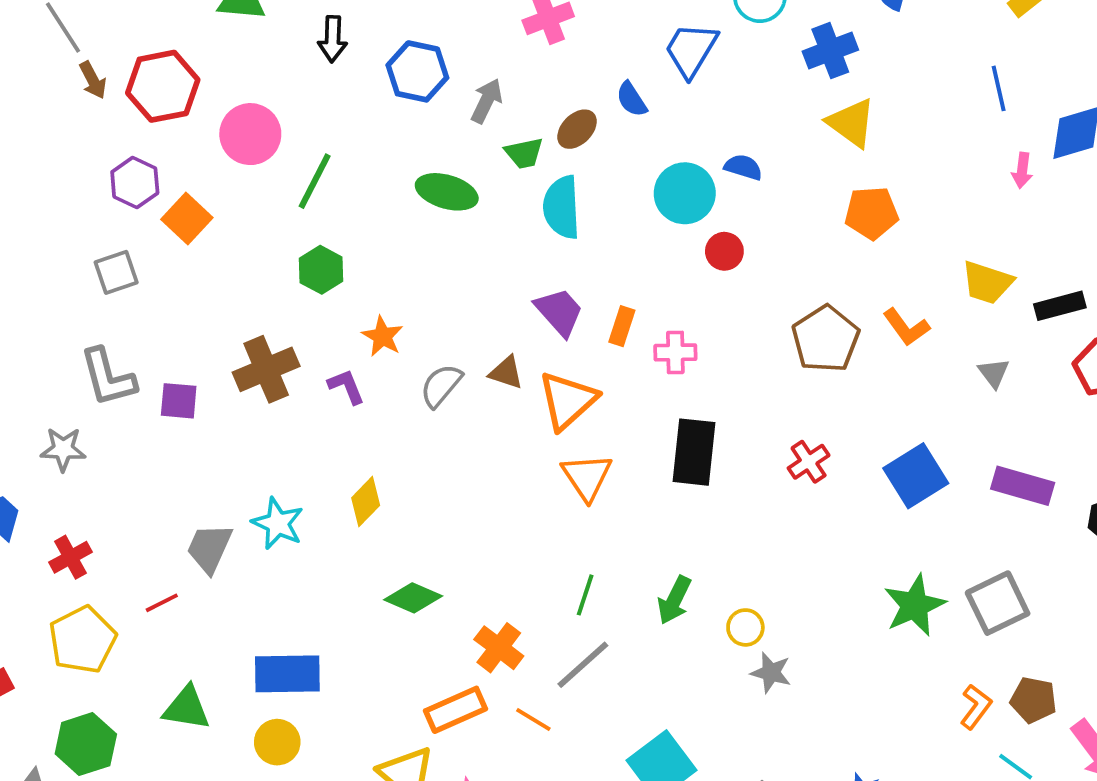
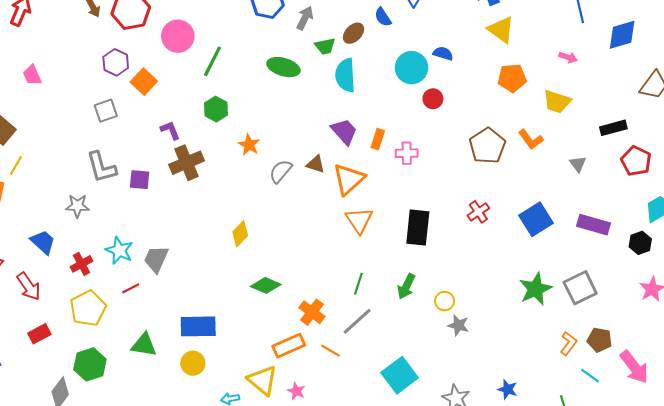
pink arrow: (1022, 170) -> (568, 57), moved, turned -78
yellow trapezoid: (987, 282) -> (557, 102), moved
purple L-shape: (346, 387) -> (170, 130), moved
black rectangle: (694, 452) -> (418, 228), moved
cyan star: (278, 523) -> (119, 250), moved

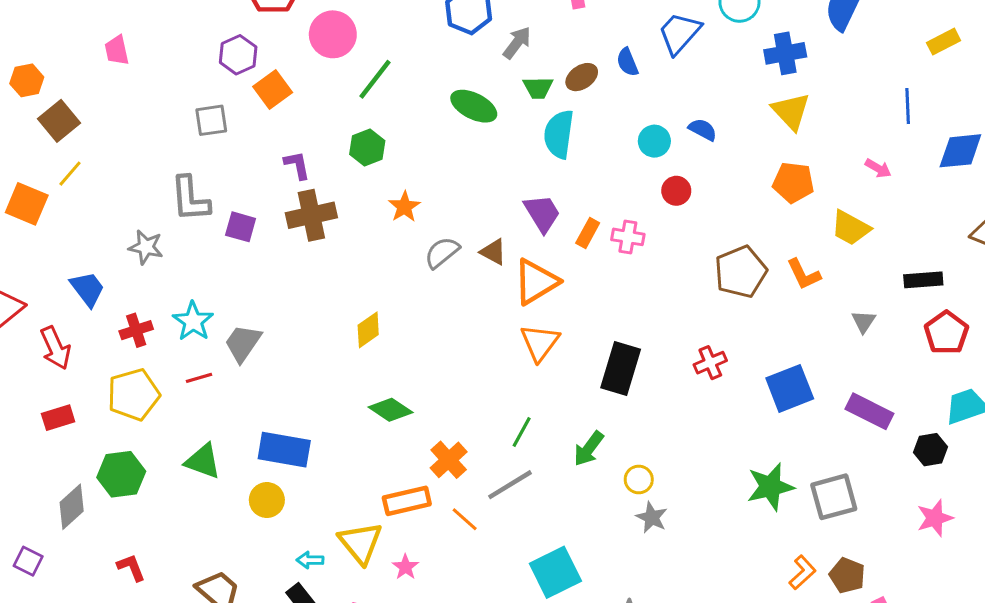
cyan circle: (412, 68) -> (654, 141), size x0.7
pink cross: (407, 153) -> (628, 237), moved

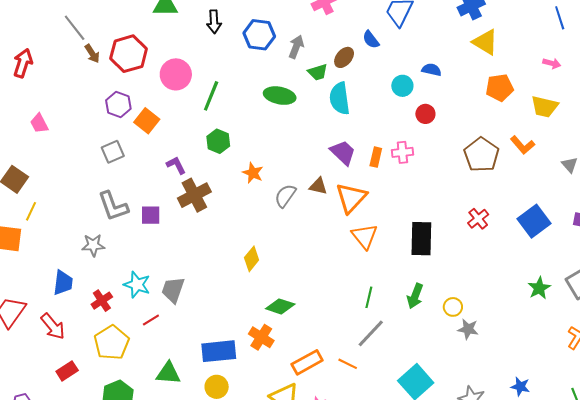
blue trapezoid: (87, 289) -> (63, 283), turned 60
orange cross: (449, 460) -> (261, 337), moved
green star: (770, 487) -> (539, 288), size x0.7

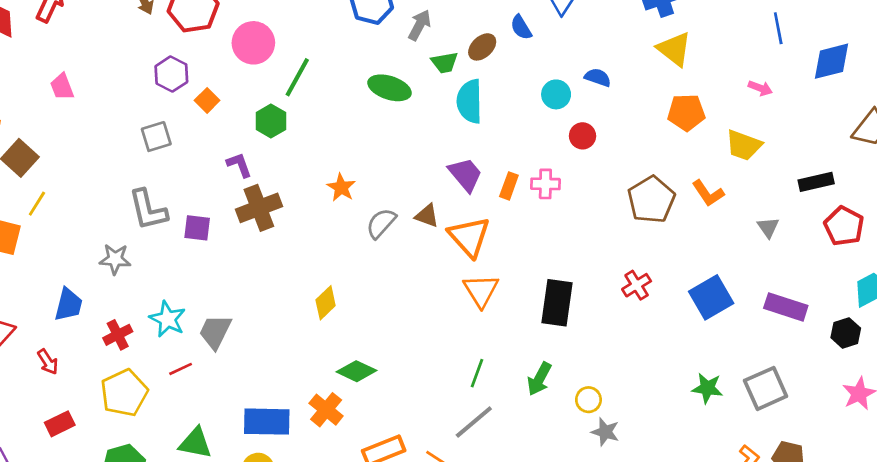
orange square: (147, 121) -> (207, 100), size x0.7
green hexagon: (218, 141) -> (271, 121), moved
orange triangle: (351, 198) -> (469, 237), turned -32
green star: (539, 288) -> (707, 388), turned 30
red arrow: (53, 326) -> (48, 362), size x0.7

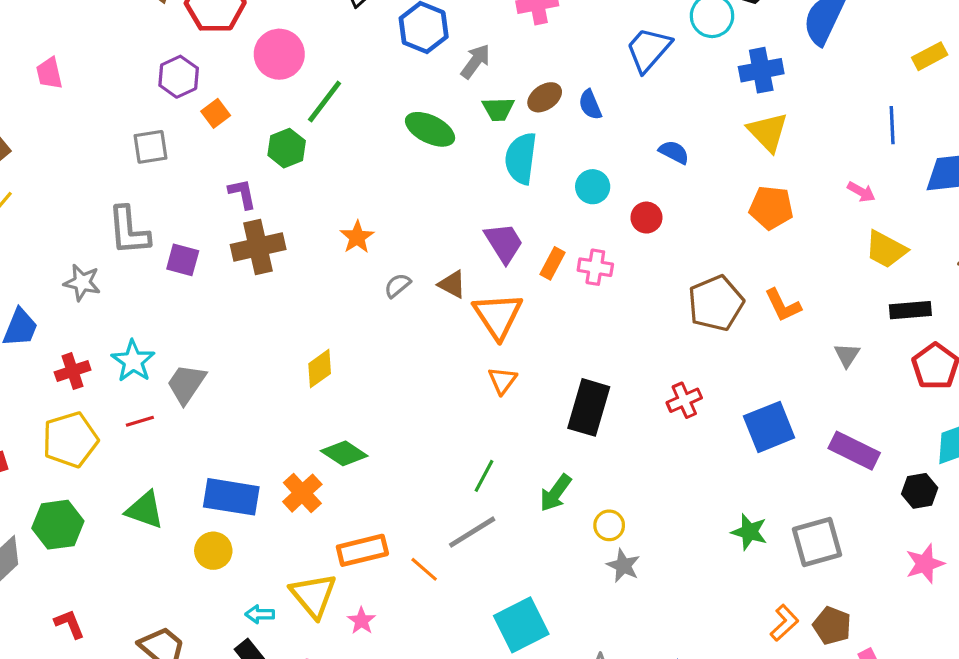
blue semicircle: (521, 27) -> (590, 105), moved
cyan circle: (556, 94) -> (593, 187), moved
yellow trapezoid: (744, 145) -> (886, 249), moved
gray semicircle: (381, 223) -> (397, 285), size x0.7
orange triangle: (481, 291) -> (502, 380), size x0.7

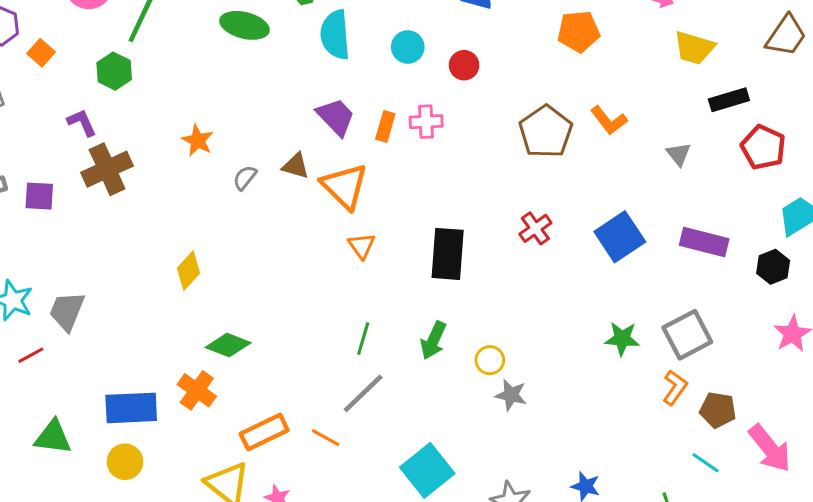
orange L-shape: (784, 623) -> (675, 388), moved

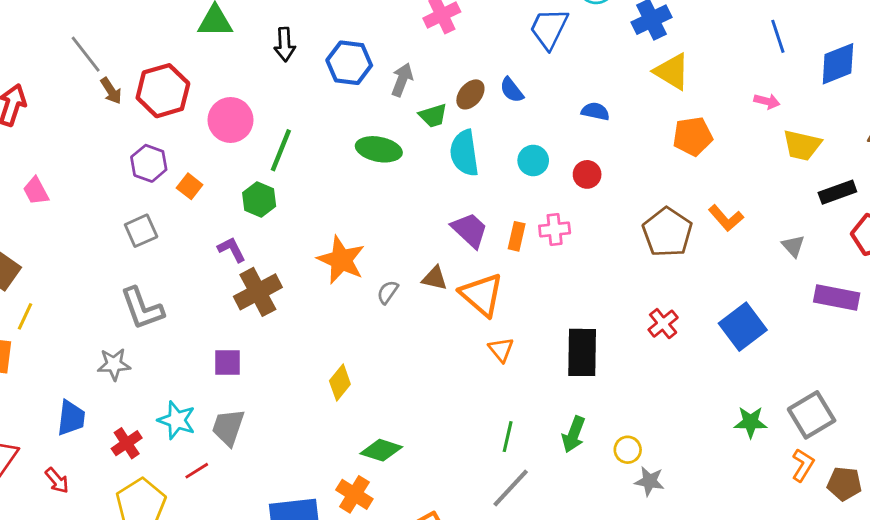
orange star: (198, 140) -> (341, 260), size x1.6
purple square: (39, 196) -> (228, 363), moved
purple rectangle: (704, 242) -> (837, 297), moved

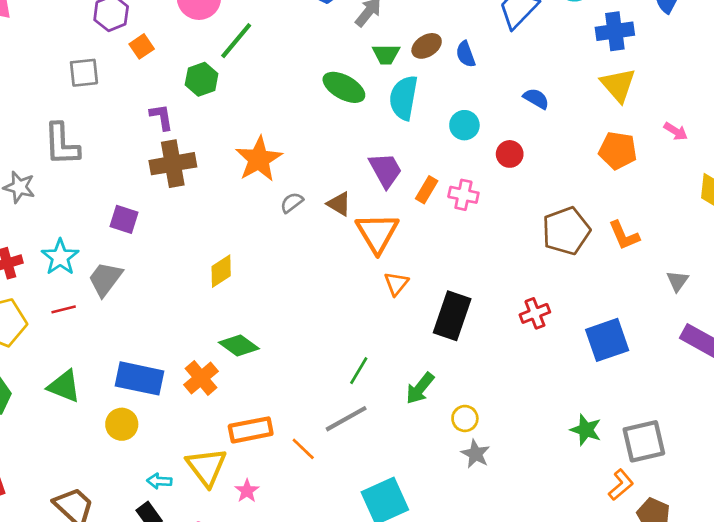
pink arrow: (767, 101) -> (676, 131), moved
green ellipse: (379, 149) -> (344, 87), moved
orange triangle: (501, 350) -> (396, 284), moved

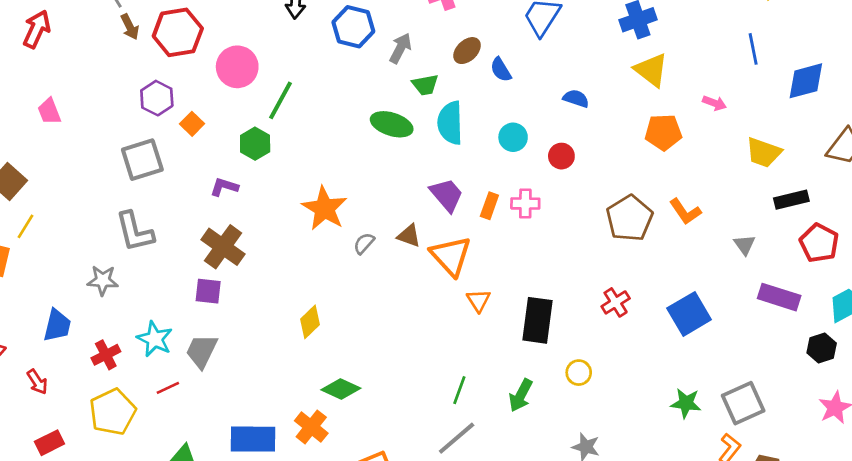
brown ellipse: (427, 46) -> (467, 51), moved
gray square: (84, 73) -> (142, 160), size x1.4
purple L-shape: (161, 117) -> (224, 187), turned -52
brown cross: (173, 164) -> (223, 247), moved, turned -33
yellow circle: (465, 418) -> (579, 373), moved

